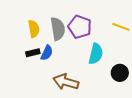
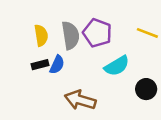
cyan semicircle: (96, 54) -> (117, 66), turned 45

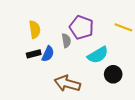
gray semicircle: (70, 35) -> (66, 41), moved, size x0.6
black circle: (146, 89) -> (113, 74), moved

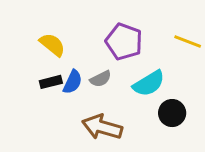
yellow semicircle: (35, 29) -> (52, 45), turned -42
gray semicircle: (66, 41) -> (101, 79), moved, turned 72

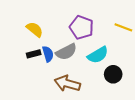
gray semicircle: (101, 79) -> (66, 52), size x1.5
blue semicircle: (73, 82) -> (48, 54), turned -42

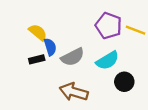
purple pentagon: (82, 27) -> (109, 26), moved
blue semicircle: (48, 54) -> (50, 47), moved

